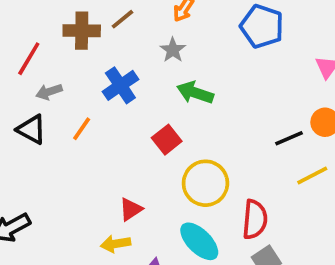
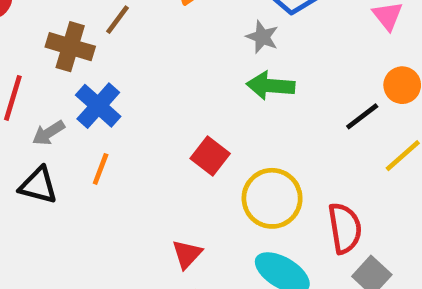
brown cross: (82, 31) -> (70, 47), turned 30
gray star: (173, 50) -> (262, 37), moved
blue cross: (120, 85) -> (98, 106), moved
green arrow: (195, 93) -> (271, 86), moved

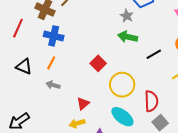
blue cross: (98, 106) -> (54, 36), turned -36
black line: (362, 116) -> (154, 54), moved
gray arrow: (49, 133) -> (53, 85), moved, turned 40

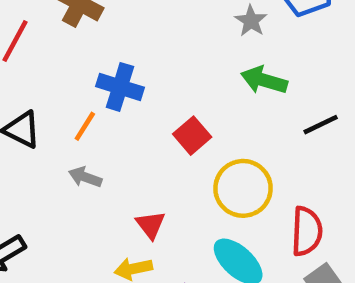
gray star: (127, 16) -> (251, 21), moved
blue cross: (54, 36) -> (120, 87), moved
red triangle: (83, 104) -> (151, 225), turned -32

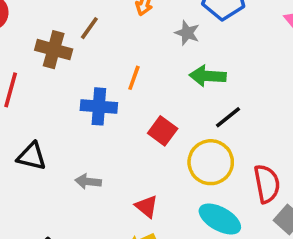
black line: (321, 125) -> (228, 117), moved
orange line: (85, 126) -> (134, 78), moved

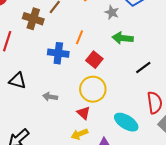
black line: (228, 117) -> (143, 67), moved
red square: (163, 131) -> (94, 60), moved
yellow circle: (211, 162) -> (93, 89), moved

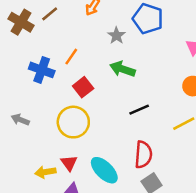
red triangle: (84, 113) -> (69, 163), moved

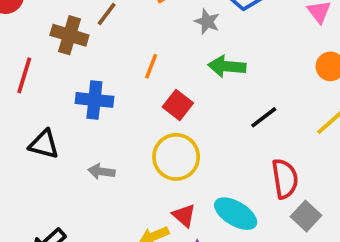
blue cross: (42, 70) -> (94, 100), moved

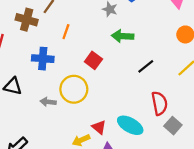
orange line: (151, 66) -> (66, 32), moved
yellow circle: (176, 157) -> (74, 89), moved

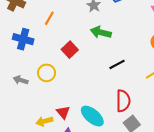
yellow circle: (74, 89) -> (47, 73), size x0.7

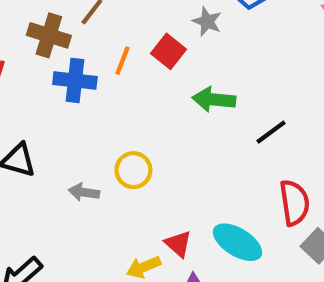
green arrow: (101, 32) -> (214, 99), moved
blue cross: (23, 39) -> (75, 80), moved
red square: (70, 50) -> (169, 51), moved

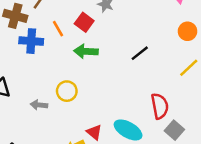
orange line: (122, 61) -> (58, 29), turned -49
green arrow: (214, 99) -> (86, 51), moved
black line: (271, 132) -> (140, 53), moved

